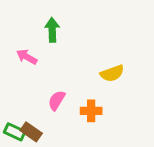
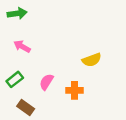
green arrow: (52, 30) -> (17, 13), moved, turned 84
green rectangle: (15, 132) -> (15, 79), moved, turned -63

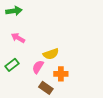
yellow semicircle: (92, 60) -> (51, 54), moved
brown rectangle: (26, 108) -> (46, 88), moved

